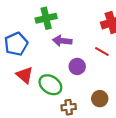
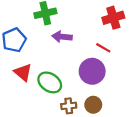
purple circle: (77, 66) -> (92, 71), moved, size x1.5
brown circle: (100, 99) -> (93, 105), moved

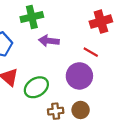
green ellipse: (50, 82) -> (36, 87), turned -65

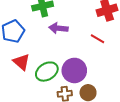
purple circle: (79, 76) -> (74, 70), moved

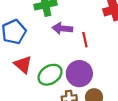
red line: (98, 39) -> (85, 40), moved, turned 48

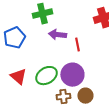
red triangle: (23, 65) -> (18, 77), moved

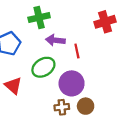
green ellipse: (46, 76) -> (43, 67), moved

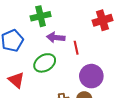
purple circle: (72, 83) -> (91, 76), moved

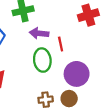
green ellipse: (45, 63) -> (42, 60), moved, turned -65

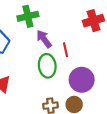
purple arrow: (39, 33) -> (44, 39), turned 48

